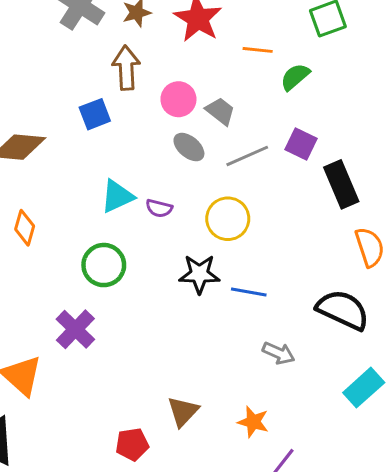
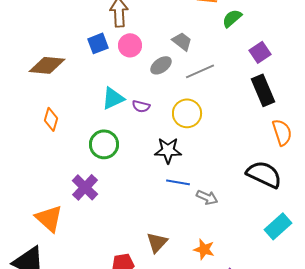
pink circle: (178, 99) -> (130, 45), moved
purple square: (301, 144) -> (260, 52), moved, turned 30
gray ellipse: (189, 147) -> (161, 65), turned -75
blue line: (249, 292) -> (178, 182), moved
gray arrow: (279, 353) -> (207, 197), moved

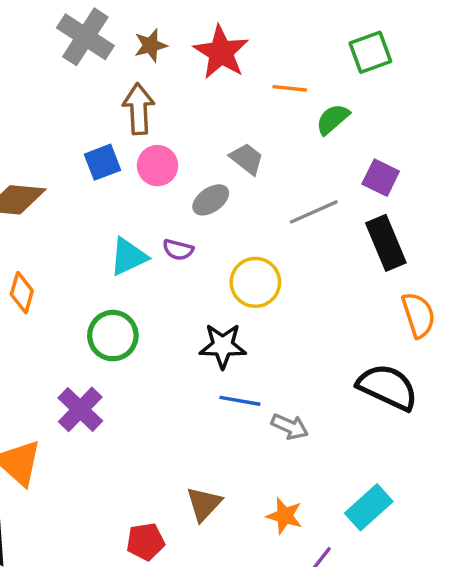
purple square: (260, 52) -> (381, 178), turned -30
gray line: (200, 71) -> (314, 212), moved
purple semicircle: (141, 106) -> (178, 250), moved
cyan rectangle: (278, 226) -> (369, 507), moved

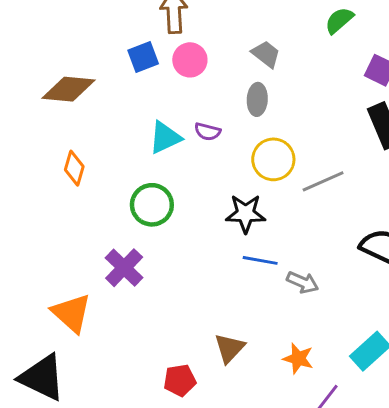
gray ellipse: (211, 200) -> (257, 99), moved, turned -52
gray line: (314, 212) -> (323, 181), moved

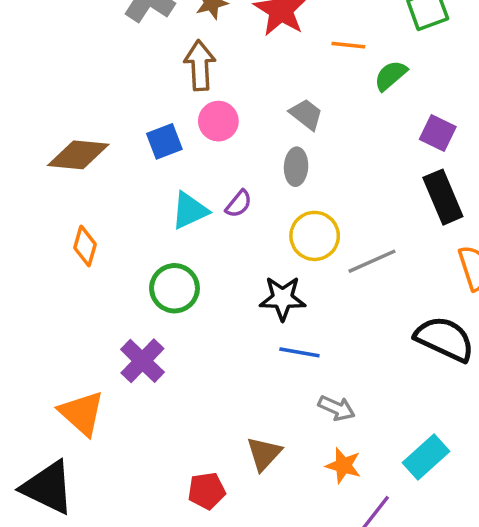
blue square: (143, 57) -> (164, 141), moved
purple semicircle: (207, 132) -> (239, 204), turned -65
gray arrow: (303, 282) -> (337, 408), moved

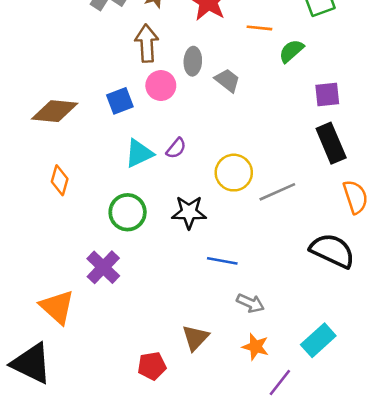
purple square: (438, 133) -> (327, 94), turned -32
gray ellipse: (296, 167) -> (193, 61), moved
black star: (283, 298) -> (189, 212), moved

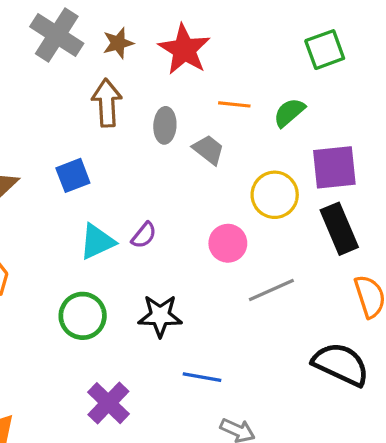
orange line: (259, 28) -> (234, 104), moved
pink circle: (161, 86) -> (228, 243), moved
purple square: (327, 94) -> (334, 167), size x1.4
yellow circle: (234, 173) -> (275, 195), moved
purple cross: (103, 267) -> (108, 403), moved

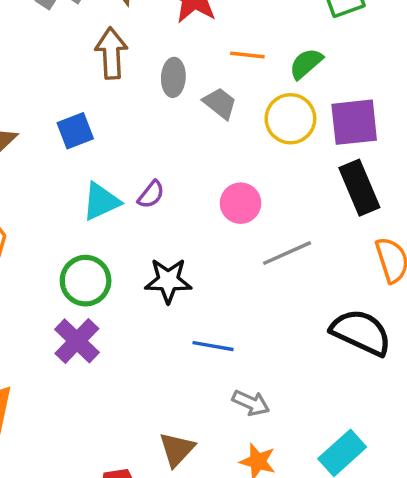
yellow circle: (275, 195) -> (290, 119), moved
purple cross: (108, 403) -> (77, 341), moved

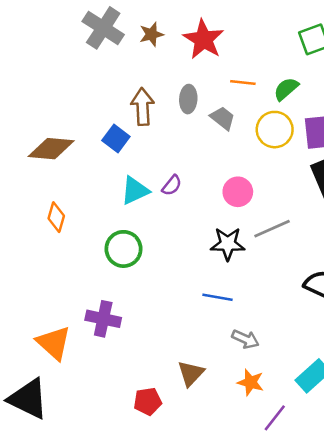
brown arrow: (111, 53) -> (143, 107), moved
blue square: (75, 131) -> (116, 138), turned -32
black star: (168, 281) -> (228, 244), moved
purple cross: (77, 341) -> (103, 319), moved, turned -32

